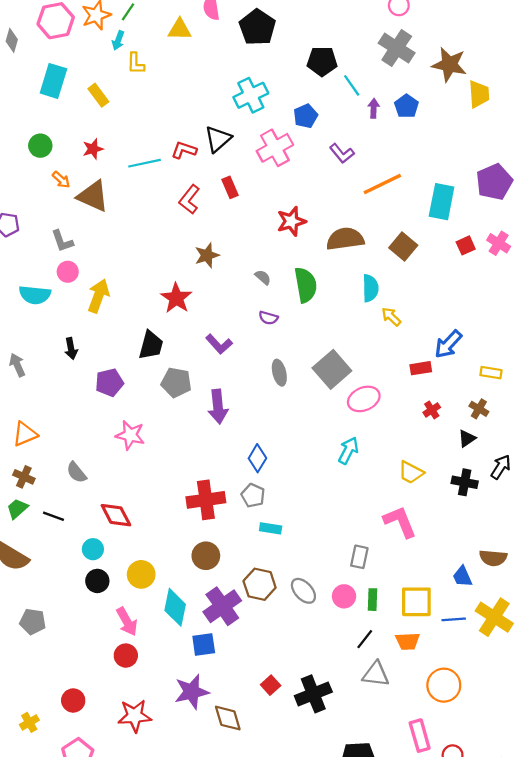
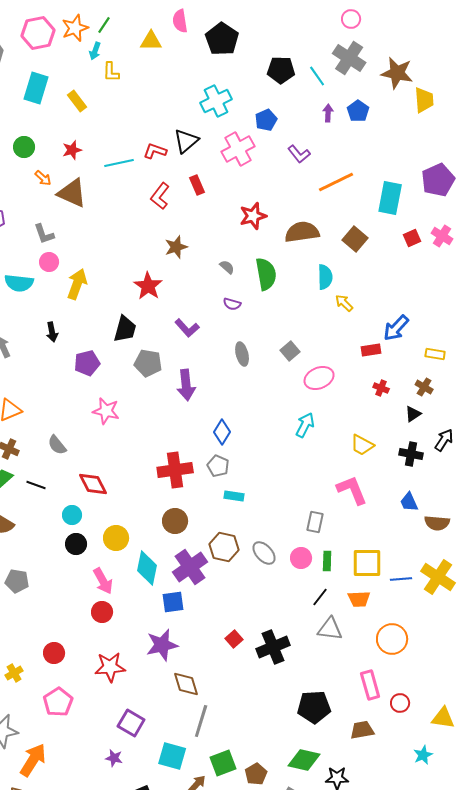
cyan line: (352, 85) -> (317, 76), moved
gray square: (332, 369) -> (290, 351), size x0.6
red cross: (432, 410) -> (381, 388), turned -35
blue trapezoid: (462, 577) -> (409, 502), moved
brown diamond: (228, 718) -> (186, 684), moved

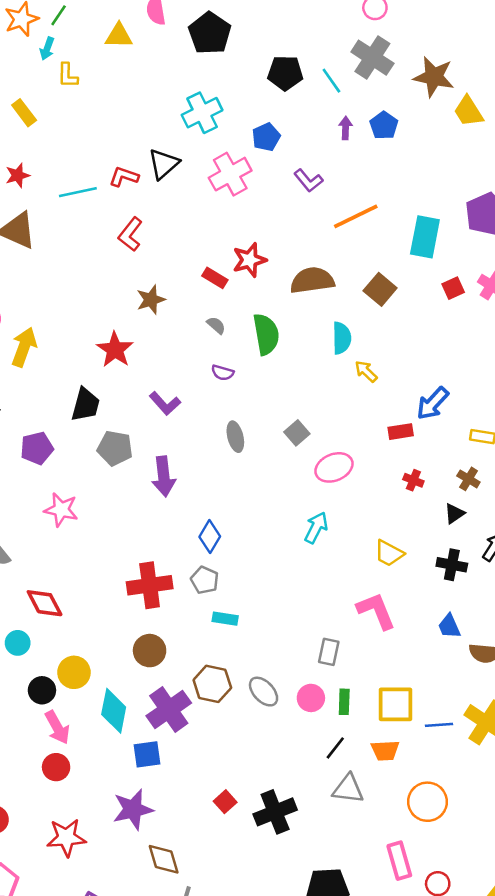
yellow trapezoid: (424, 100) -> (468, 111), turned 152
red rectangle: (197, 185) -> (215, 278), moved, turned -36
black circle: (76, 544) -> (42, 690), moved

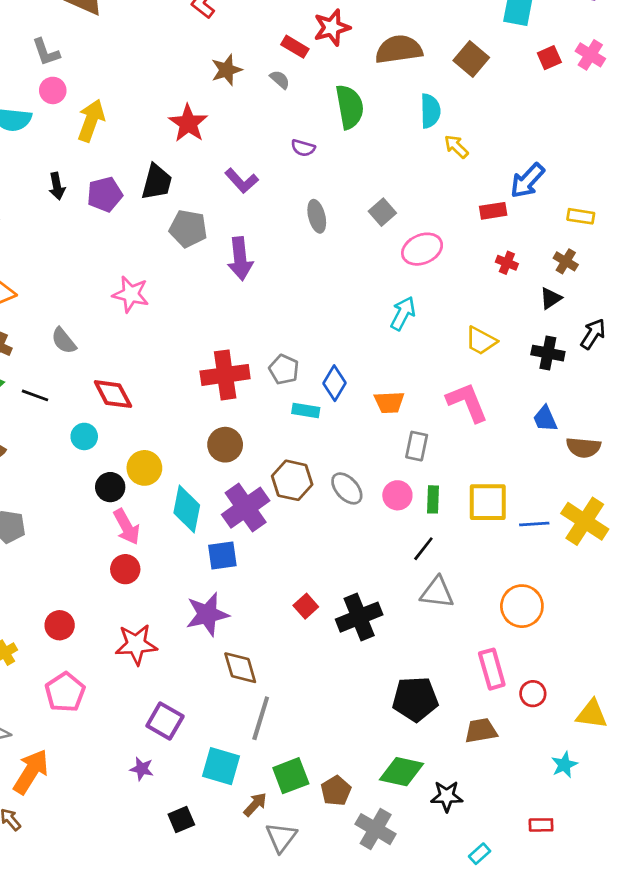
gray semicircle: (216, 325) -> (280, 79), moved
purple pentagon: (37, 448) -> (105, 194), moved
blue diamond: (210, 537) -> (335, 383), moved
orange trapezoid: (385, 750) -> (389, 402), moved

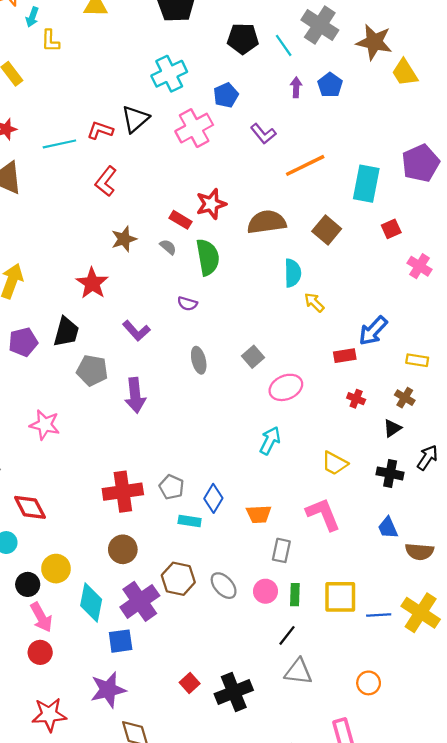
pink cross: (590, 55) -> (419, 266), moved
green semicircle: (350, 107) -> (208, 257), moved
orange circle: (522, 606) -> (369, 683), size x0.7

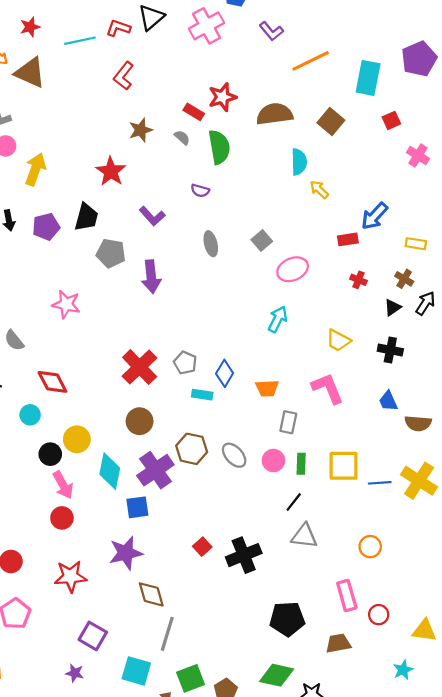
black arrow: (427, 458) -> (425, 303), moved
red cross: (123, 492) -> (140, 367), turned -36

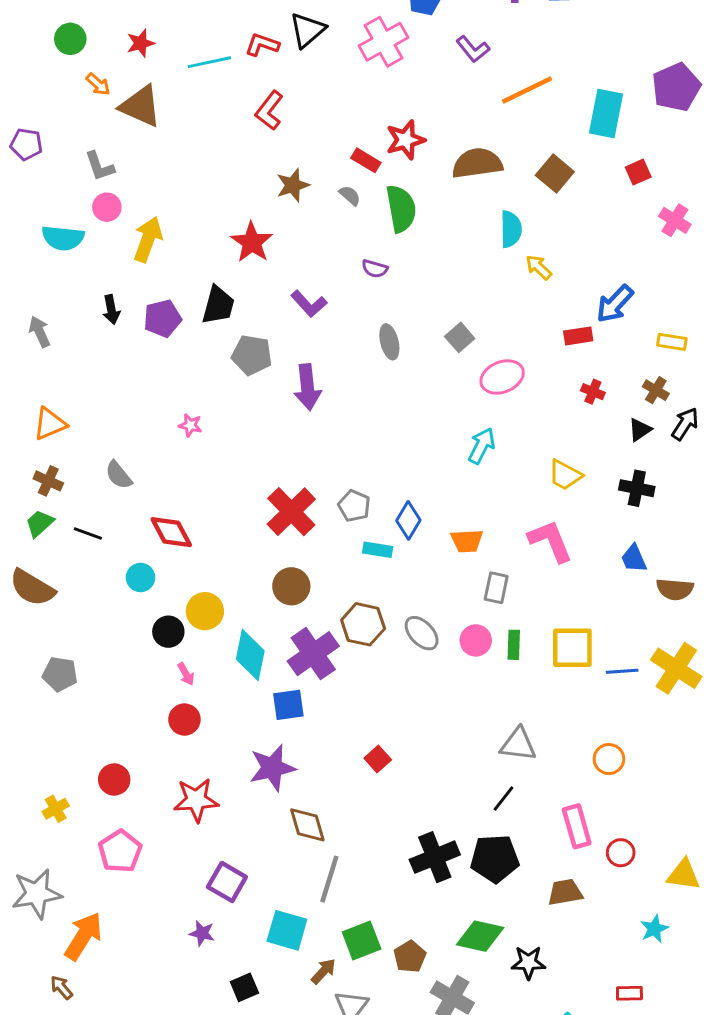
pink star: (66, 304) -> (190, 425), size x0.6
pink arrow: (63, 485) -> (186, 674), size x0.6
black line: (294, 502) -> (504, 799), moved
black cross: (244, 555) -> (435, 857), moved

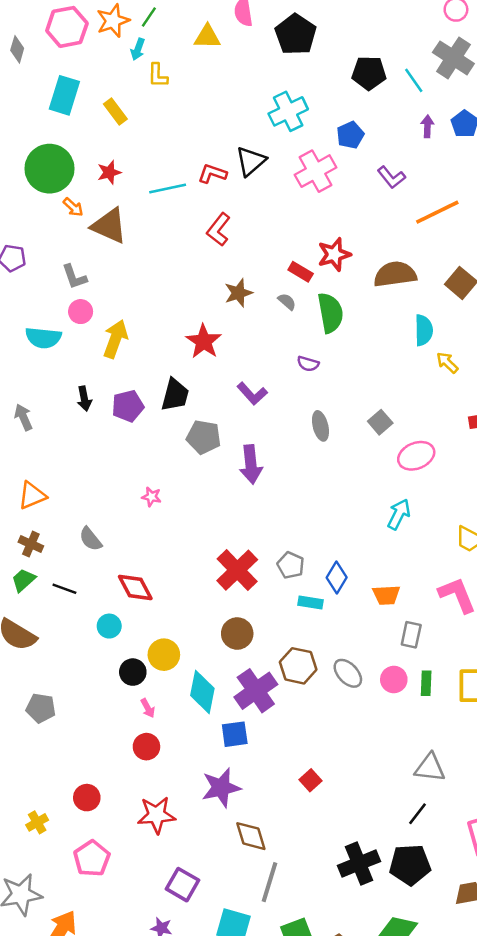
green circle: (70, 39) -> (50, 169), size x1.8

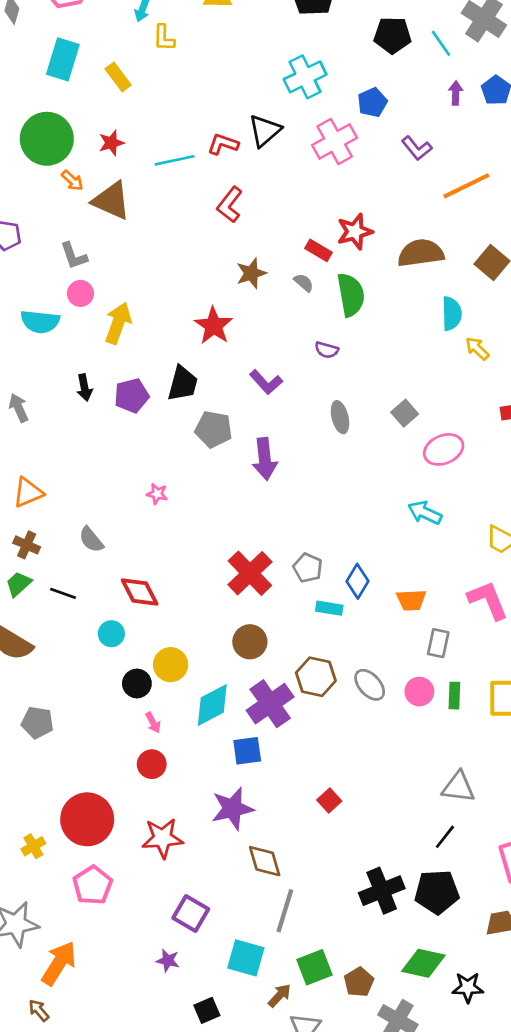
cyan arrow: (399, 514) -> (425, 513), turned -92
cyan diamond: (202, 692) -> (212, 705), turned 51
red circle: (87, 798) -> (87, 819), size x1.8

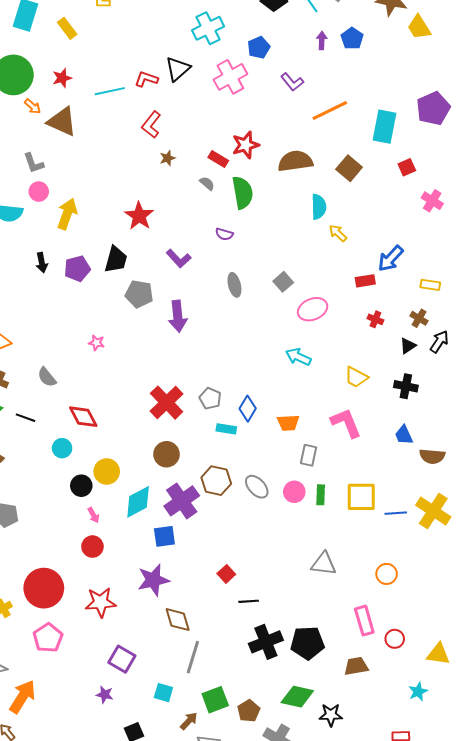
brown star: (251, 273) -> (168, 158), moved, size x0.7
black line: (445, 837) -> (249, 601), moved, turned 48
cyan square: (246, 958) -> (163, 693), size x0.7

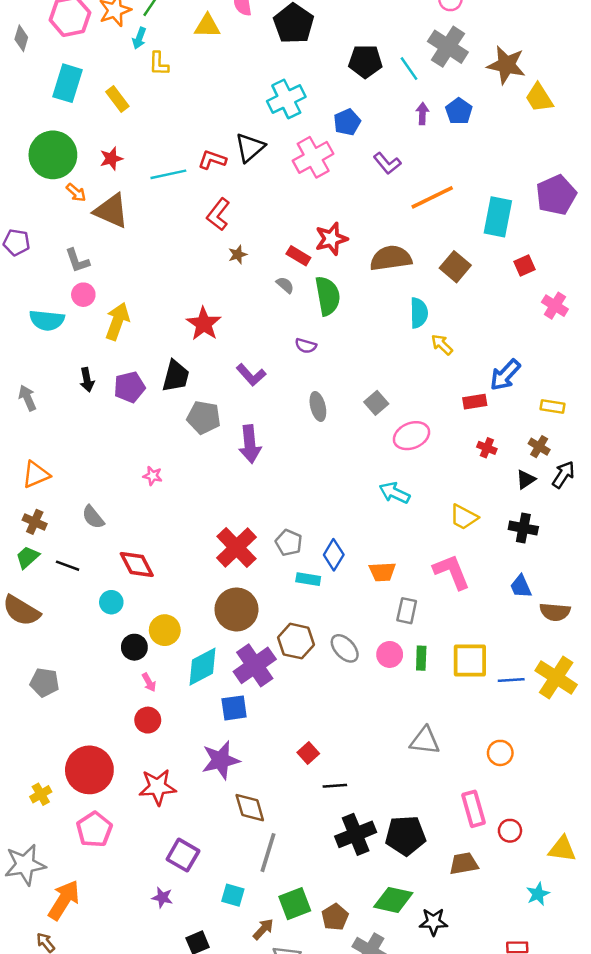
brown circle: (166, 454) -> (236, 609), size x1.4

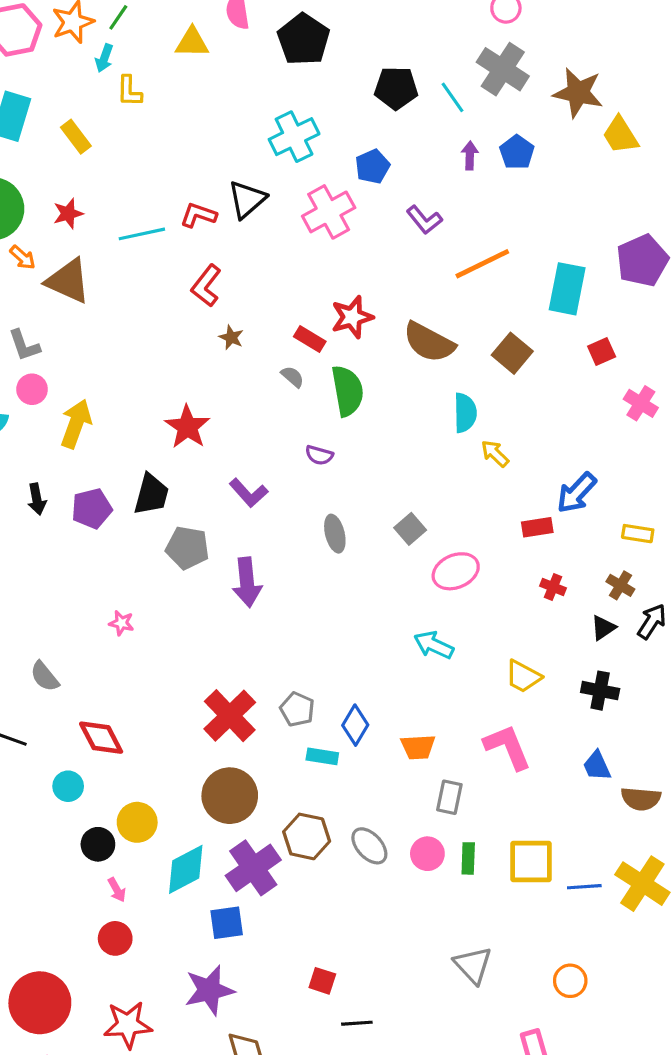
brown star: (238, 255) -> (231, 337), turned -30
brown semicircle: (391, 258) -> (429, 342), turned -144
gray triangle: (425, 741) -> (473, 965), turned 40
red square: (308, 753) -> (322, 981), turned -30

